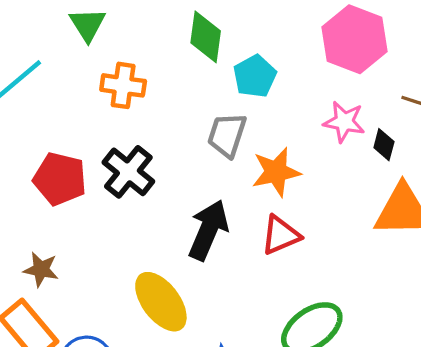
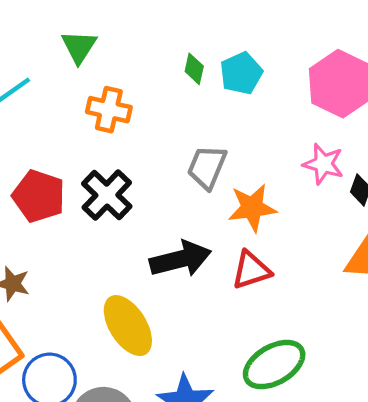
green diamond: (206, 37) -> (194, 69), size x0.6
cyan pentagon: (255, 76) -> (241, 73), moved
black arrow: (208, 230) -> (180, 259), turned 48

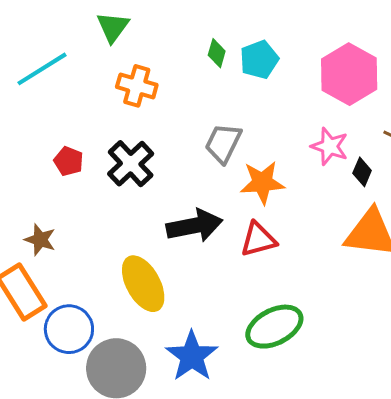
red pentagon: (39, 196) -> (69, 161), size x0.6

